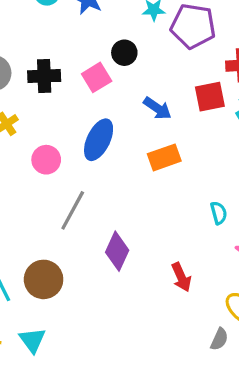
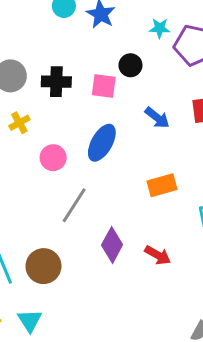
pink square: (97, 77) -> (104, 86), turned 35
orange rectangle: (164, 157) -> (162, 185), moved
red arrow: (181, 277) -> (158, 255), moved, turned -40

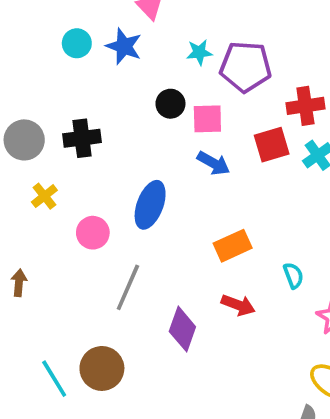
pink square: (104, 86) -> (207, 119), moved
red arrow: (158, 255) -> (238, 305), moved

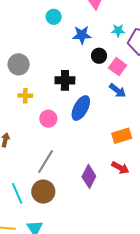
blue star: (124, 46) -> (82, 35), moved, turned -30
pink square: (207, 119) -> (118, 67), turned 30
black cross: (82, 138) -> (65, 80), moved
yellow cross: (44, 196) -> (25, 96), turned 32
gray line: (128, 287) -> (46, 162), moved

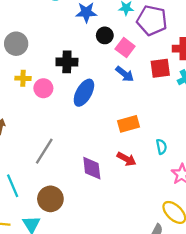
pink circle: (48, 119) -> (43, 88), moved
purple diamond: (89, 176) -> (92, 168), turned -35
brown circle: (43, 192) -> (50, 199), moved

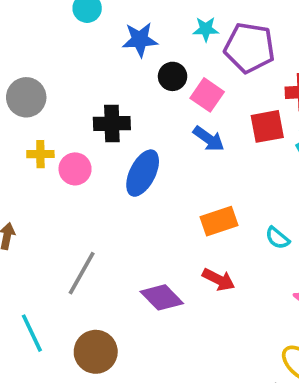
cyan semicircle: (161, 147) -> (277, 238), moved, turned 144
purple diamond: (92, 168) -> (162, 297), turned -35

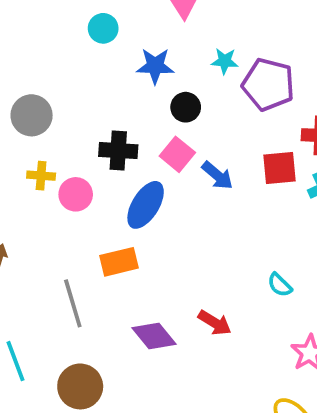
pink square: (207, 95) -> (177, 154), moved
orange rectangle: (219, 221) -> (119, 262), moved
gray line: (82, 273) -> (73, 303), turned -51

